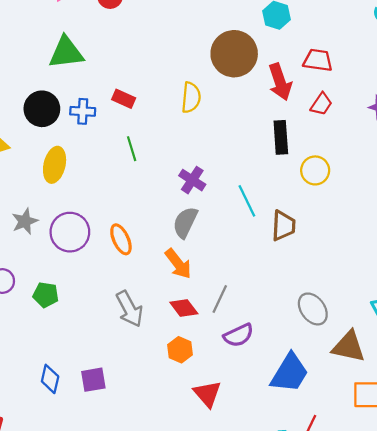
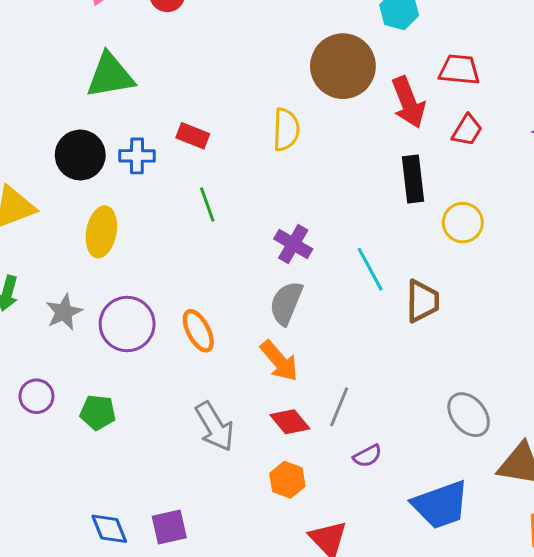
purple semicircle: (239, 335) -> (367, 456), size x0.7
blue trapezoid: (290, 373) -> (441, 505), turned 42
blue diamond: (50, 379) -> (109, 529), turned -32

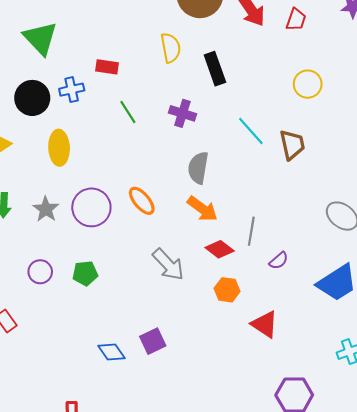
green triangle: (110, 76) -> (40, 38), turned -51
black rectangle: (413, 179) -> (215, 69), moved
purple cross: (293, 244) -> (182, 113), moved

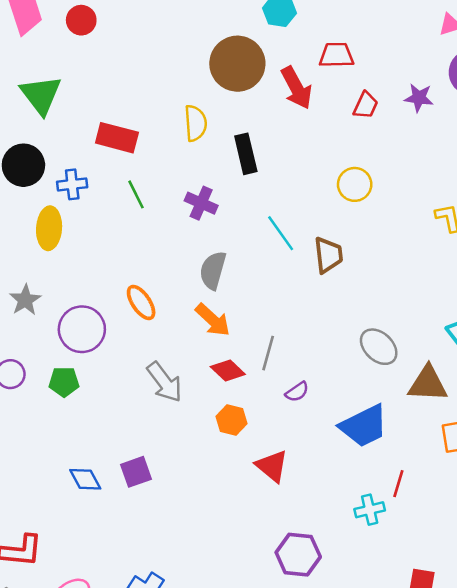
red trapezoid: (296, 19) -> (366, 105), moved
red rectangle: (107, 67) -> (117, 138), size x1.5
blue cross: (72, 90) -> (72, 184), moved
purple circle: (91, 207) -> (82, 329), moved

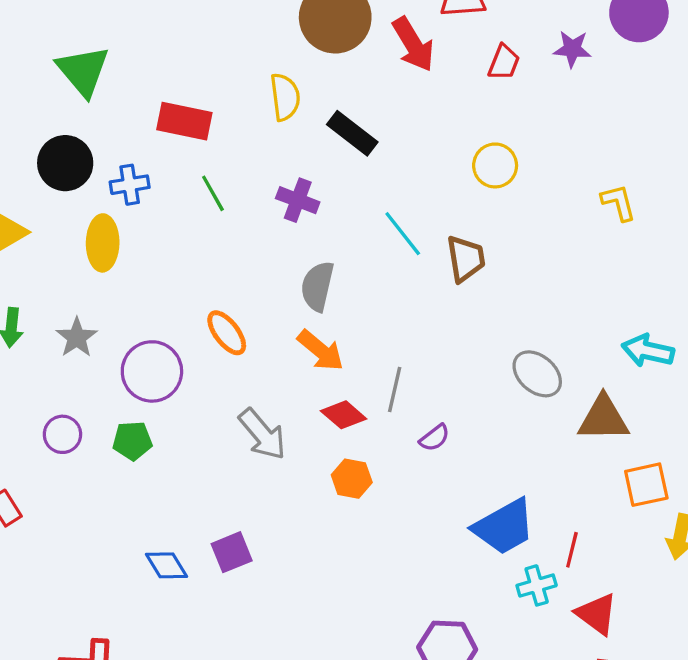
black rectangle: (246, 154) -> (352, 133), turned -36
blue trapezoid: (364, 426) -> (504, 527), moved
red triangle: (272, 466) -> (597, 614), moved

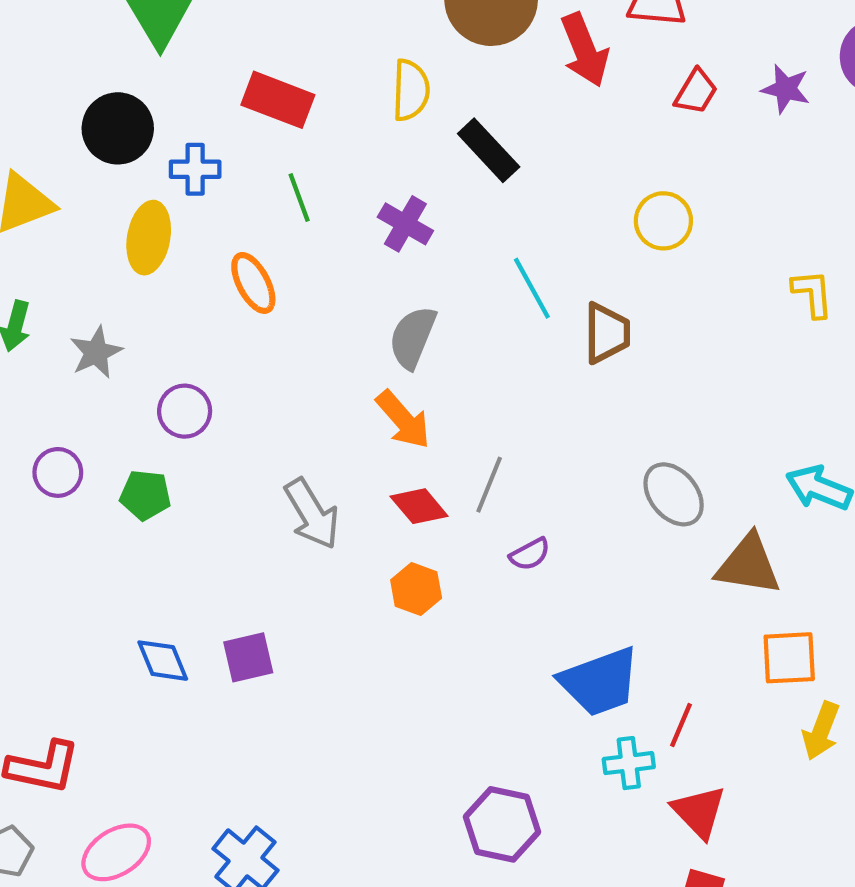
orange ellipse: (227, 333) -> (253, 283), moved
purple circle: (152, 371) -> (185, 411), size x0.7

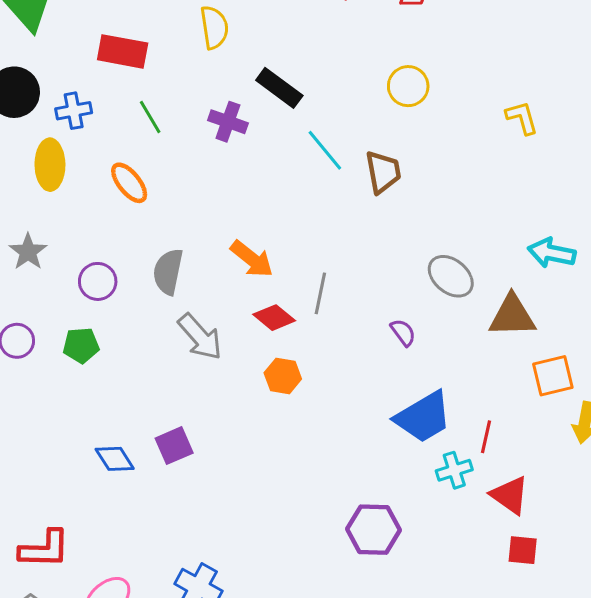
black rectangle: (489, 150) -> (279, 88), moved
gray semicircle: (413, 337) -> (168, 272), moved
purple semicircle: (530, 554) -> (403, 332), moved, turned -88

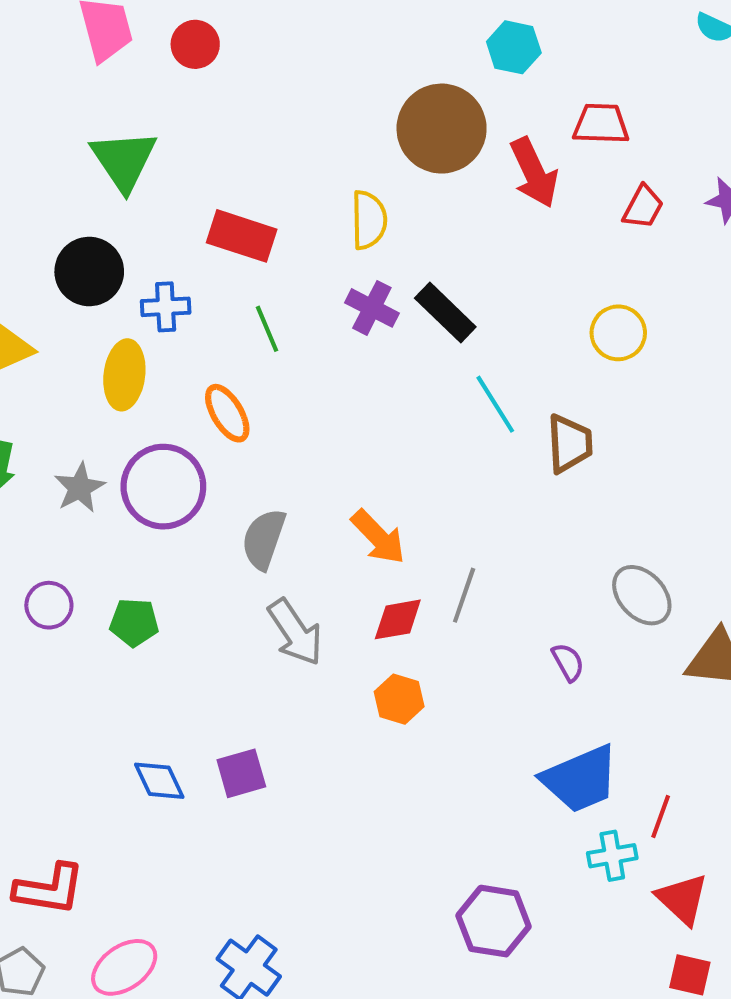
purple cross: (228, 122) -> (372, 308), moved
purple circle: (98, 281) -> (163, 487), moved, size x1.6
red diamond: (274, 318) -> (398, 619), turned -57

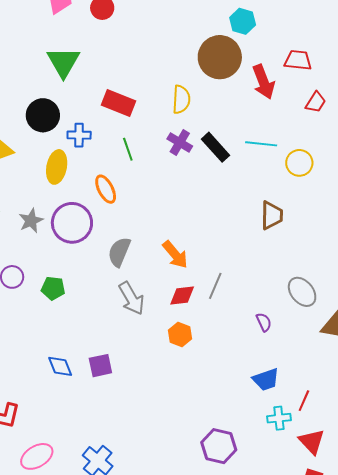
cyan hexagon: (514, 47) -> (243, 21), moved
cyan line: (495, 404) -> (261, 144), moved, turned -56
blue trapezoid: (580, 779) -> (266, 380), size x0.7

